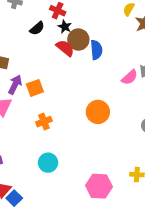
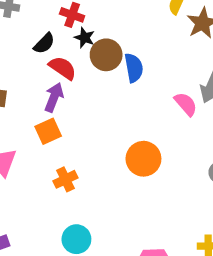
red semicircle: (65, 48) -> (63, 68), moved
pink semicircle: (130, 77) -> (186, 104), turned -84
purple arrow: (15, 85) -> (54, 97), moved

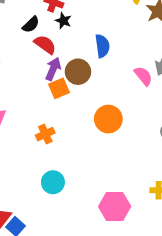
brown circle: (106, 55) -> (78, 72), moved
purple arrow: (54, 97) -> (53, 69), moved
orange square: (48, 131) -> (59, 88), moved

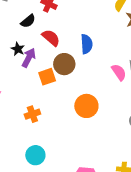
black star: (63, 21) -> (18, 49), moved
red semicircle: (45, 45) -> (51, 38), moved
purple arrow: (53, 69) -> (29, 58), moved

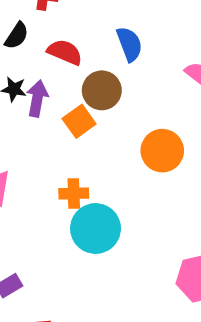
orange cross: (32, 114) -> (74, 193), turned 35
cyan circle: (35, 155) -> (96, 229), moved, size x1.4

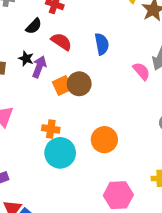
brown circle: (102, 90) -> (79, 84), moved
orange circle: (162, 151) -> (104, 140), moved

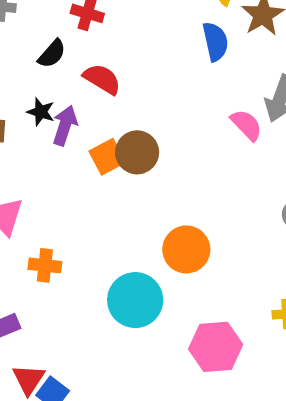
blue semicircle: (102, 44) -> (215, 42), moved
orange cross: (51, 129) -> (45, 265), moved
cyan circle: (60, 153) -> (135, 300), moved

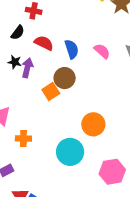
blue semicircle: (215, 42) -> (72, 49), moved
pink semicircle: (246, 125) -> (102, 51), moved
orange square: (107, 157) -> (51, 91), moved

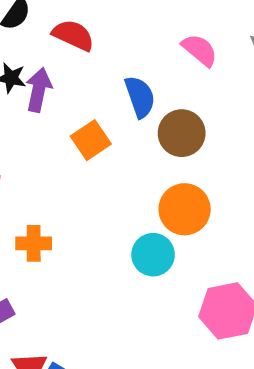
blue semicircle: (72, 49) -> (140, 97), moved
brown circle: (65, 78) -> (182, 133), moved
cyan circle: (70, 152) -> (153, 255), moved, size x0.7

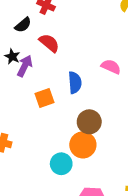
pink semicircle: (200, 50) -> (111, 67), turned -30
brown circle: (182, 133) -> (89, 122), moved

